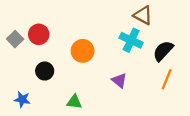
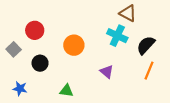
gray square: (15, 39) -> (14, 49), moved

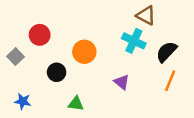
black circle: (40, 63) -> (57, 72), moved

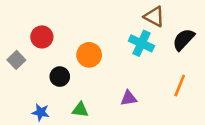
black semicircle: (166, 52) -> (184, 40), moved
purple triangle: (122, 82) -> (129, 98), moved, turned -49
blue star: (23, 101) -> (41, 112), moved

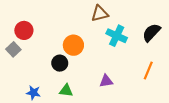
brown triangle: (154, 17) -> (100, 14), moved, turned -42
red circle: (42, 37) -> (24, 30), moved
black circle: (60, 77) -> (60, 63), moved

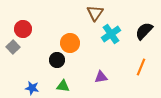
brown triangle: (100, 14) -> (95, 13), turned -42
cyan cross: (117, 36) -> (111, 34), turned 30

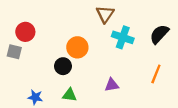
cyan cross: (111, 34) -> (123, 37), turned -36
gray square: (13, 47) -> (14, 52), turned -32

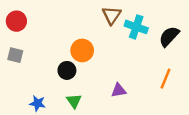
red circle: (25, 32) -> (16, 21), moved
cyan cross: (123, 37) -> (136, 27), moved
green triangle: (70, 95) -> (74, 101), turned 48

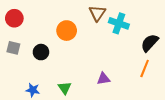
black semicircle: (169, 36) -> (150, 43), moved
orange circle: (82, 50) -> (67, 31), moved
black circle: (67, 70) -> (41, 52), moved

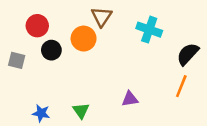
brown triangle: (97, 13) -> (102, 17), moved
red circle: (14, 18) -> (37, 26), moved
black circle: (41, 52) -> (51, 50), moved

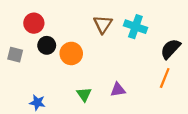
brown triangle: (102, 17) -> (103, 24), moved
orange circle: (84, 39) -> (71, 53), moved
green triangle: (81, 111) -> (84, 94), moved

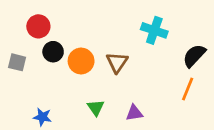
brown triangle: (103, 24) -> (117, 62), moved
purple triangle: (118, 90) -> (134, 113), moved

